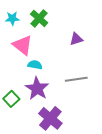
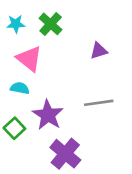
cyan semicircle: (35, 65) -> (20, 88), moved

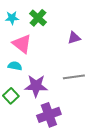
purple star: (48, 115) -> (36, 86), turned -30
purple cross: (65, 154) -> (49, 115), turned 30

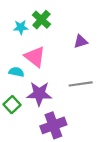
cyan star: (12, 18) -> (21, 27), moved
pink triangle: (22, 44) -> (35, 57), moved

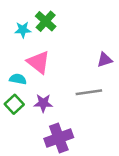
purple triangle: (81, 41) -> (105, 60), moved
purple star: (39, 94) -> (43, 103), size x0.7
green square: (12, 105) -> (14, 104), moved

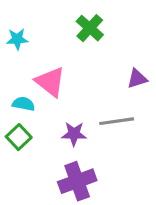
green cross: (46, 21) -> (90, 28), moved
cyan star: (23, 30) -> (17, 39), moved
purple star: (43, 103) -> (74, 134), moved

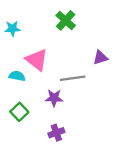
gray line: (117, 121) -> (73, 78), moved
green square: (19, 137) -> (19, 112), moved
purple cross: (77, 181) -> (56, 133), size x0.6

